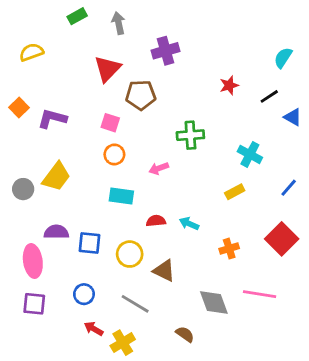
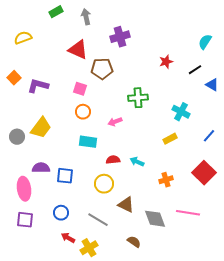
red triangle: (107, 69) -> (78, 50), turned -50
yellow circle: (130, 254) -> (104, 184), moved
brown triangle: (164, 271) -> (126, 205), moved

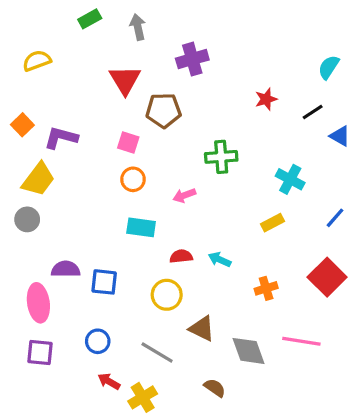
red triangle: (78, 50) -> (125, 80), turned 35
yellow trapezoid: (41, 128) -> (38, 179), moved

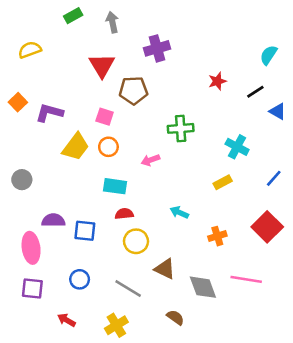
yellow trapezoid: (38, 179) -> (76, 147), moved
red semicircle: (181, 256) -> (124, 214), moved
red arrow: (109, 381) -> (66, 320), moved

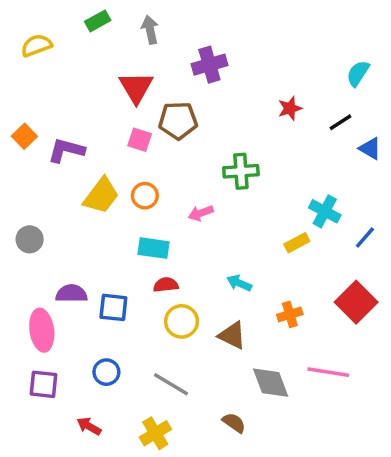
yellow semicircle: (30, 50) -> (37, 45), moved
pink square: (105, 117) -> (140, 140), moved
cyan cross: (237, 147) -> (325, 211), moved
brown triangle: (165, 269) -> (232, 335), moved

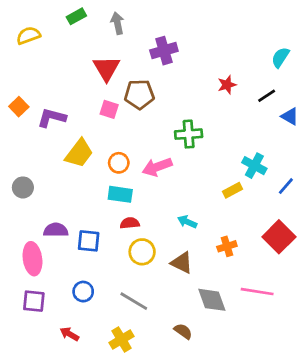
orange circle: (145, 196) -> (119, 163), moved
pink arrow: (201, 213) -> (157, 167), size x1.5

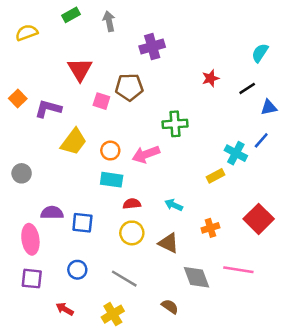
red triangle: (106, 68) -> (80, 69), moved
blue triangle: (290, 116) -> (269, 107), turned -42
blue line: (286, 186) -> (261, 140), moved
red semicircle: (130, 223) -> (132, 204), moved

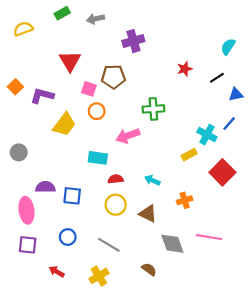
gray arrow: (109, 21) -> (96, 19), turned -90
orange circle: (110, 151) -> (97, 111), moved
red square: (259, 219) -> (222, 172), moved

